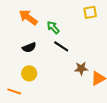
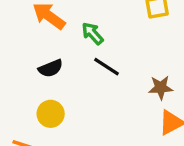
brown star: (81, 68) -> (161, 88), moved

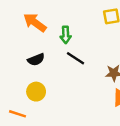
green arrow: (93, 33) -> (66, 35), turned -140

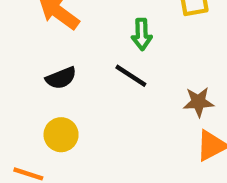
green arrow: (66, 35) -> (142, 34), moved

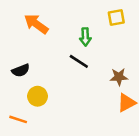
black semicircle: (61, 78) -> (21, 70), moved

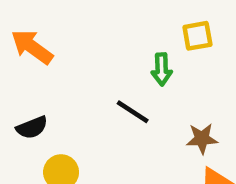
orange arrow: (36, 24) -> (32, 47), moved
green arrow: (85, 37) -> (162, 69), moved

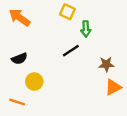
yellow square: (197, 36) -> (67, 12), moved, turned 35
black line: (133, 112) -> (71, 51), turned -66

